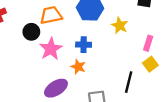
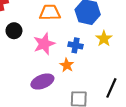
yellow star: (120, 25) -> (104, 39), moved
black circle: (31, 32) -> (14, 31), moved

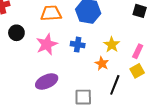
yellow star: (104, 39) -> (112, 45), moved
orange star: (67, 65) -> (102, 64), moved

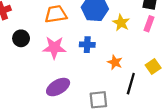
pink star: (47, 44) -> (54, 48), turned 30
yellow star: (112, 45) -> (121, 23), moved
pink rectangle: (138, 51) -> (149, 24), moved

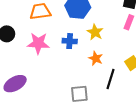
yellow star: (121, 23) -> (95, 32), moved
purple ellipse: (58, 87) -> (15, 84), moved

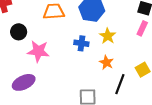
pink star: (38, 43) -> (38, 51), moved

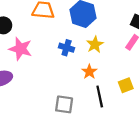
black line: (120, 84) -> (100, 97), turned -42

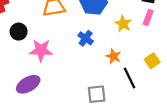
yellow star: (95, 44) -> (123, 24), moved
blue cross: (67, 48) -> (86, 38), turned 32

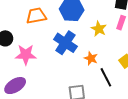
blue cross: (86, 38) -> (65, 43), size x1.6

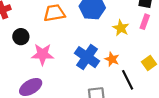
blue cross: (65, 43) -> (87, 57), moved

